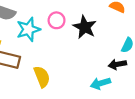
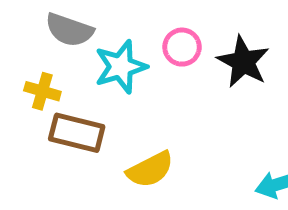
yellow semicircle: (42, 77) -> (150, 170), turned 85

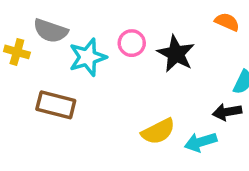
yellow cross: (42, 91) -> (17, 52), moved
yellow semicircle: (150, 170) -> (158, 131), moved

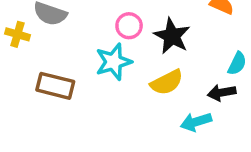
cyan star: (88, 57) -> (114, 62), moved
yellow semicircle: (158, 131) -> (167, 82), moved

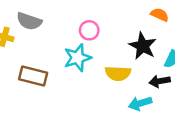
black star: (172, 36) -> (143, 46), moved
yellow semicircle: (167, 82) -> (118, 73), turned 30

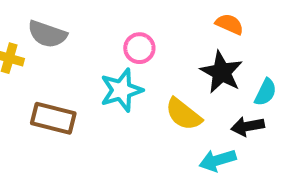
orange semicircle: (160, 15) -> (230, 24), moved
yellow semicircle: (118, 73) -> (183, 114), turned 35

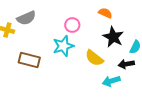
orange semicircle: (230, 24) -> (105, 13), moved
gray semicircle: (47, 34) -> (26, 18), turned -42

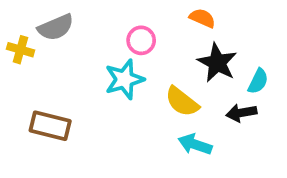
brown rectangle: (29, 60) -> (50, 126), moved
cyan arrow: (111, 81) -> (195, 144), moved, turned 36

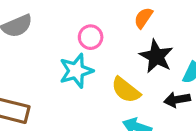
orange semicircle: (202, 18) -> (143, 18), turned -80

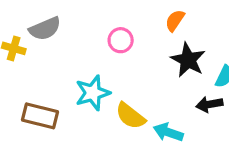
cyan star: (76, 71) -> (93, 93), moved
yellow semicircle: (126, 90) -> (130, 116), moved

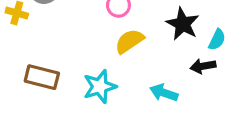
cyan star: (93, 93) -> (100, 87), moved
yellow semicircle: (130, 116) -> (129, 41), moved, turned 108

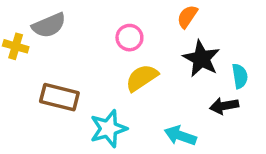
cyan semicircle: (217, 40) -> (240, 76), turned -35
brown rectangle: (42, 77) -> (59, 97), moved

